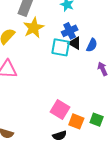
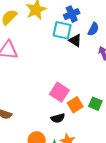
black triangle: (75, 43) -> (75, 40), moved
orange square: (76, 121) -> (75, 105), turned 35

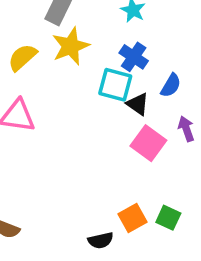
blue cross: (72, 14) -> (134, 57), turned -35
pink square: (59, 92) -> (148, 143), moved

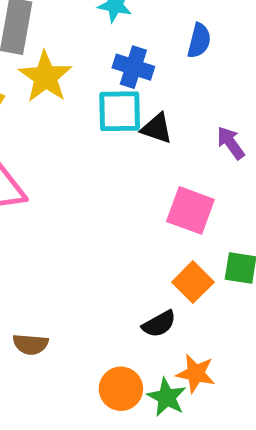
blue semicircle: (171, 85) -> (199, 41), moved
pink square: (148, 143) -> (190, 210), moved

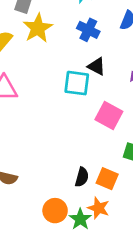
cyan square: (120, 111) -> (77, 83), moved
orange square: (193, 282) -> (107, 179), moved, turned -30
black semicircle: (159, 324) -> (82, 177), turned -54

